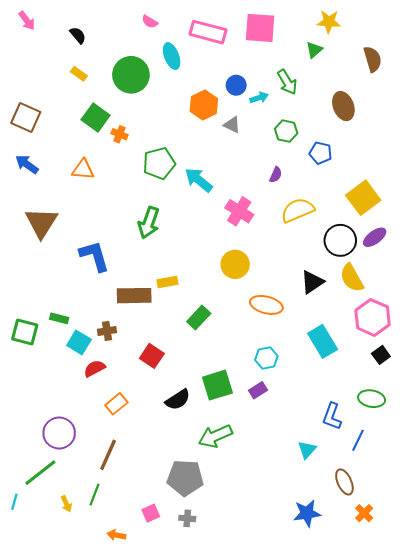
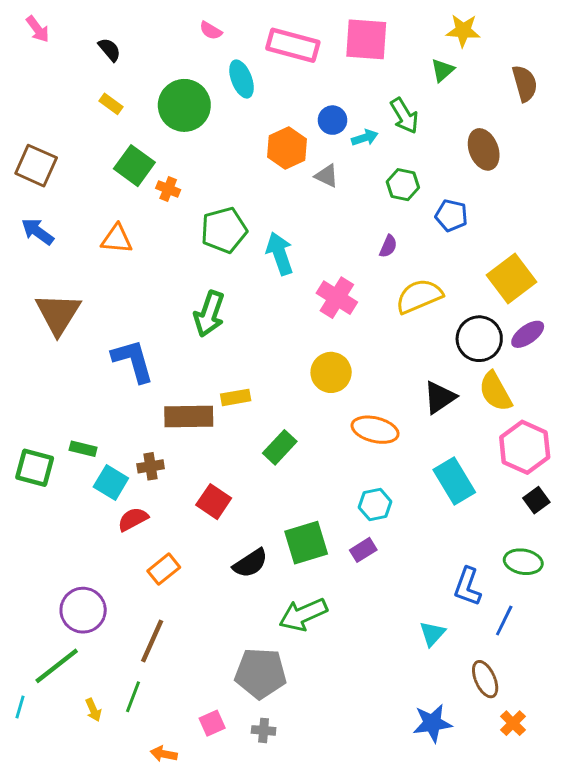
cyan arrow: (199, 180) -> (280, 254), turned 32

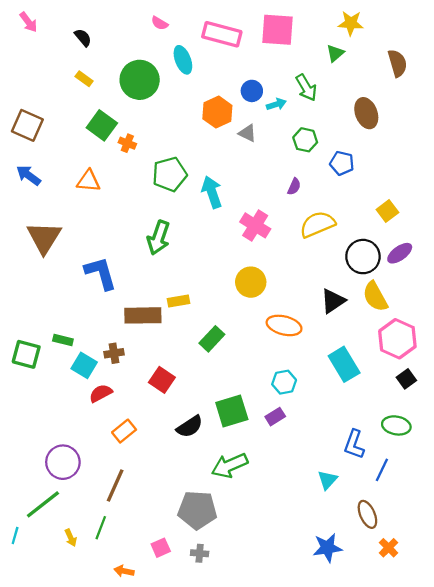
yellow square: (512, 279) -> (387, 211), size x0.6

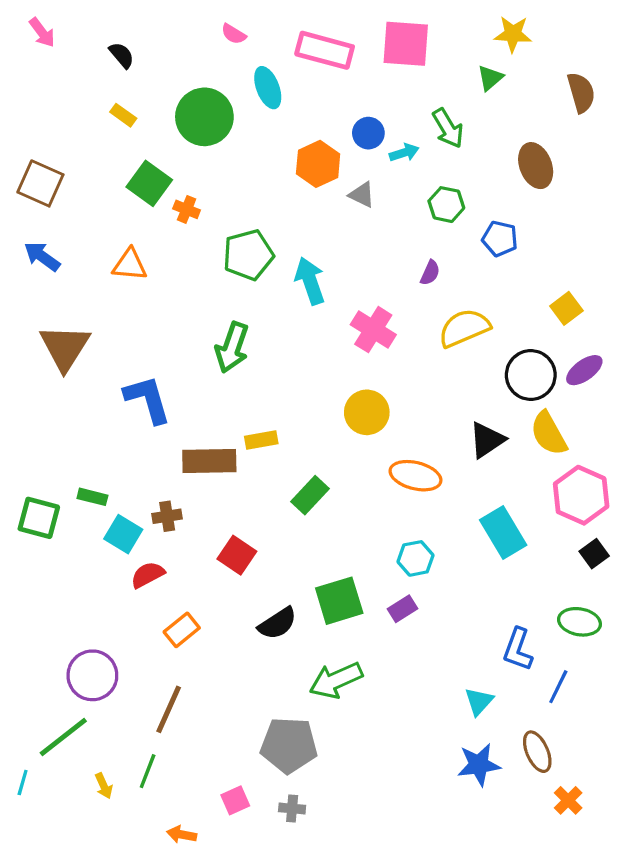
blue star: (327, 548) -> (479, 765), moved

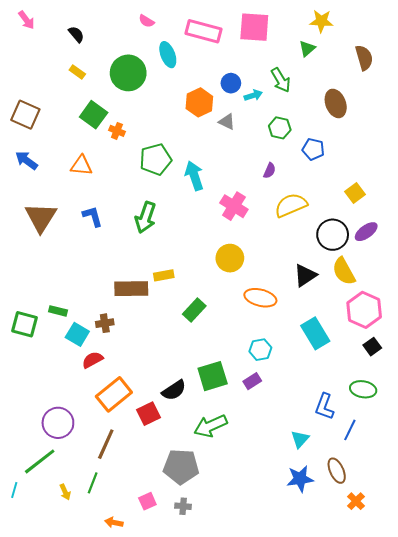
blue L-shape: (148, 399) -> (93, 216), moved, size x0.7
red square: (237, 555) -> (149, 414), moved, turned 30
orange rectangle: (182, 630) -> (114, 394), size x1.6

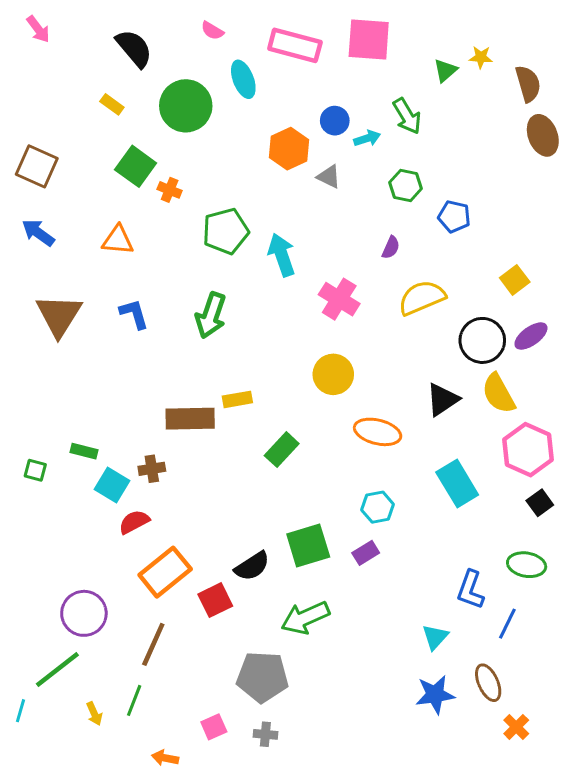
yellow star: (321, 21) -> (481, 57), moved, size x0.7
black semicircle: (76, 34) -> (134, 48), moved, size x1.6
brown ellipse: (336, 103) -> (543, 135), moved
green square: (24, 324) -> (35, 470), size x0.6

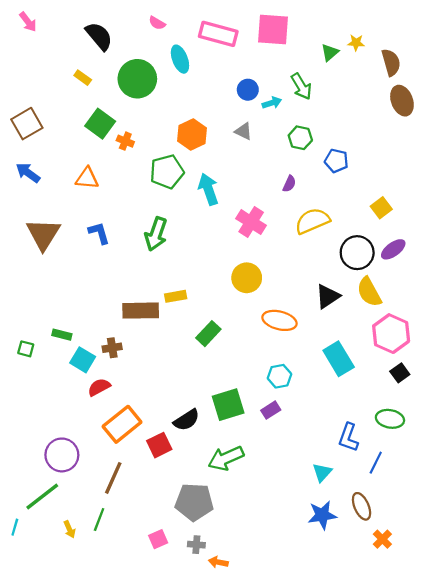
orange hexagon: (289, 149) -> (192, 135), moved
brown square: (37, 166) -> (27, 124), turned 36
orange arrow: (165, 758) -> (218, 562), moved

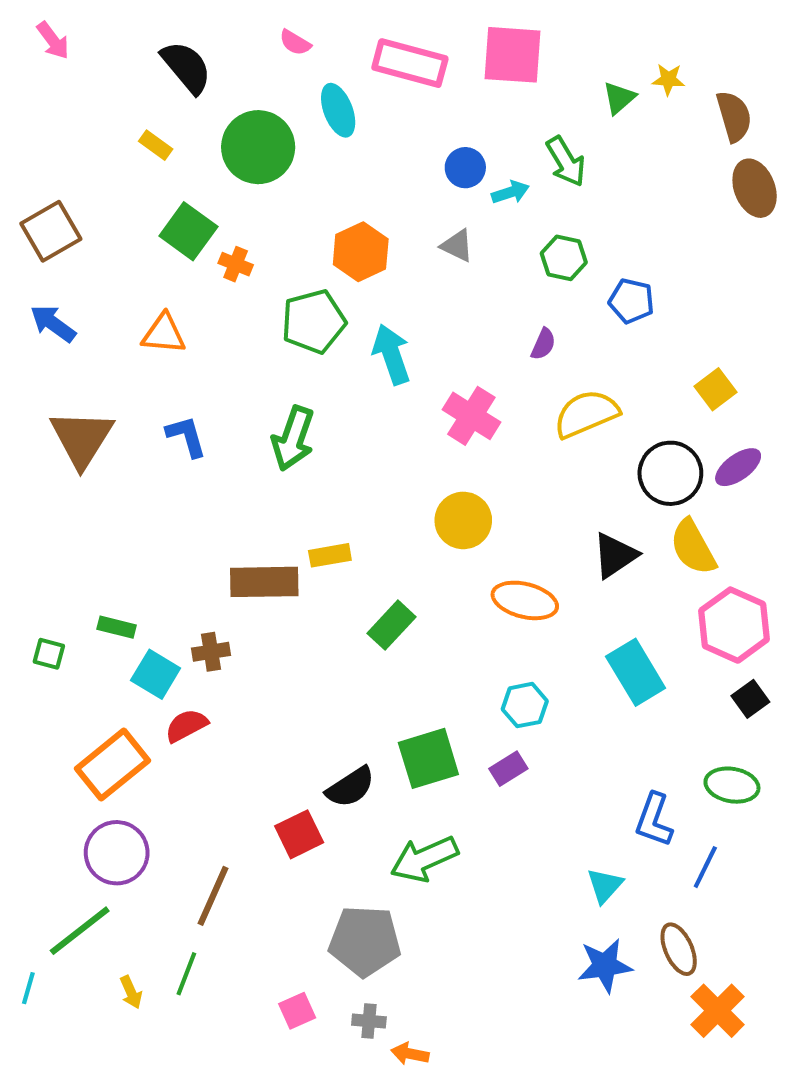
orange rectangle: (122, 424) -> (112, 765), moved
orange cross: (382, 539) -> (718, 1011), size x1.5

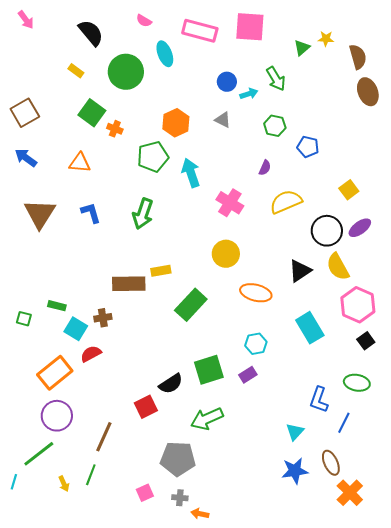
green rectangle: (391, 625) -> (191, 305), size x1.4

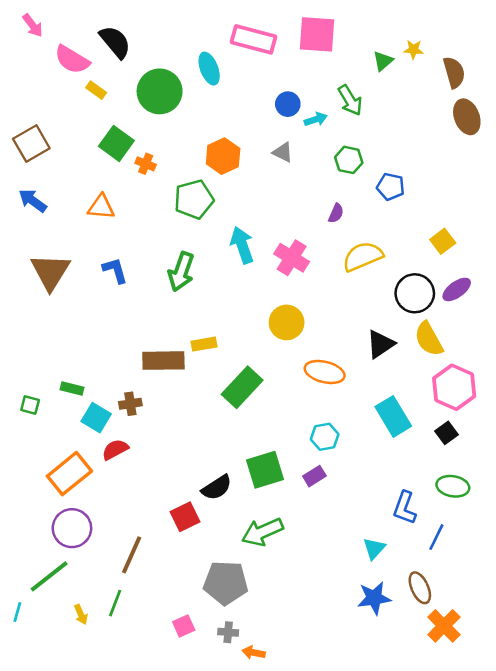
pink semicircle: (144, 21) -> (72, 60), moved, size x1.8
cyan arrow: (191, 173) -> (242, 245), moved
black square: (366, 341) -> (447, 433), moved

